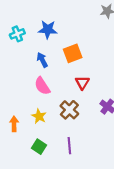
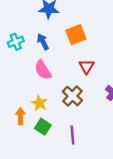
cyan cross: (17, 34) -> (16, 42), moved
orange arrow: (14, 124) -> (20, 116), moved
green square: (39, 147) -> (43, 127), moved

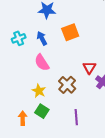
red triangle: (87, 67) -> (89, 68), moved
orange arrow: (20, 116) -> (23, 118), moved
purple line: (72, 135) -> (76, 117), moved

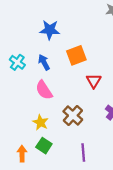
cyan cross: (19, 38) -> (17, 62), turned -32
red triangle: (89, 68) -> (94, 81), moved

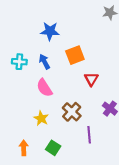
cyan cross: (17, 62) -> (19, 62), turned -32
green square: (44, 146) -> (53, 148), moved
purple line: (83, 153) -> (89, 135), moved

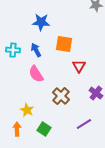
orange square: (75, 55) -> (64, 44), turned 30
yellow star: (41, 118) -> (27, 110), moved
purple line: (89, 135) -> (84, 124), moved, turned 63

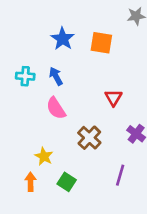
blue star: (41, 22) -> (63, 39), turned 30
orange square: (64, 44) -> (101, 43), moved
purple line: (84, 124) -> (120, 175), turned -42

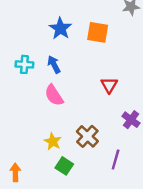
brown cross: (89, 138) -> (87, 136), moved
yellow star: (44, 156) -> (53, 142), moved
orange arrow: (31, 182) -> (15, 172), moved

